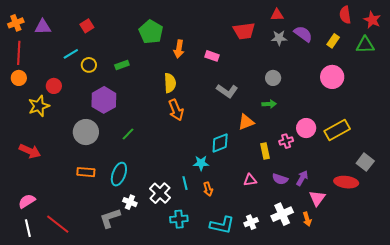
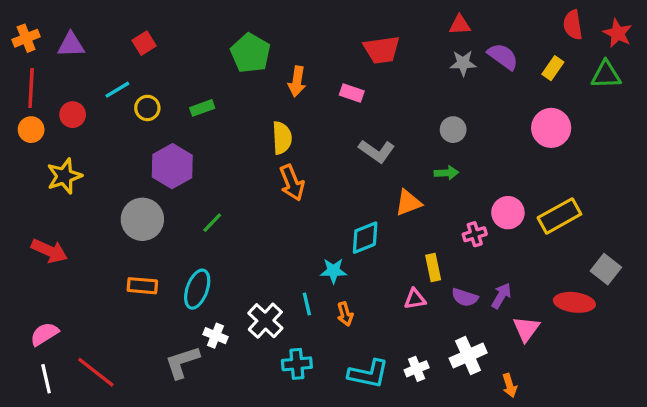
red trapezoid: (244, 31) -> (382, 50), moved
red circle: (54, 86) -> (73, 115), moved
yellow rectangle: (265, 151) -> (433, 267), moved
orange arrow: (307, 219) -> (510, 385), moved

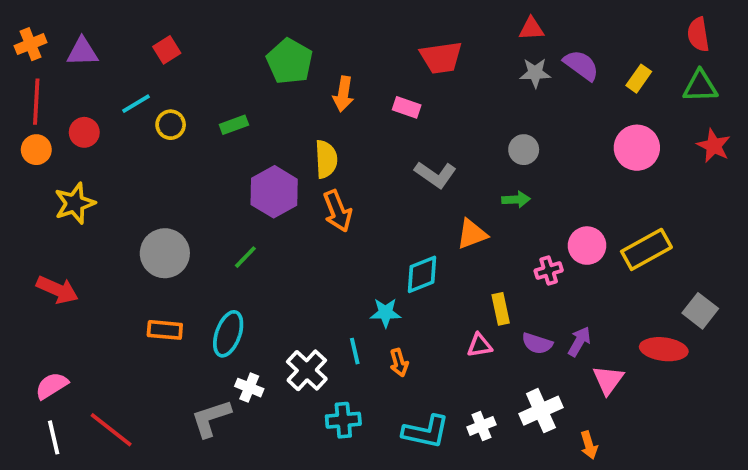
red semicircle: (573, 25) -> (698, 34), moved
red star: (618, 33) -> (714, 146), moved
purple hexagon: (172, 166) -> (274, 192), moved

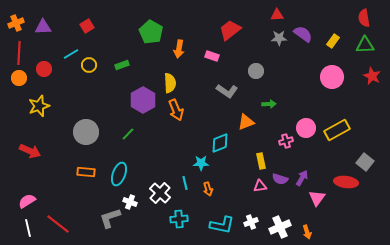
red trapezoid: (441, 58) -> (230, 30), turned 150
gray circle: (524, 150) -> (256, 71), moved
pink triangle: (480, 345) -> (260, 186), moved
white cross: (541, 411) -> (280, 227), moved

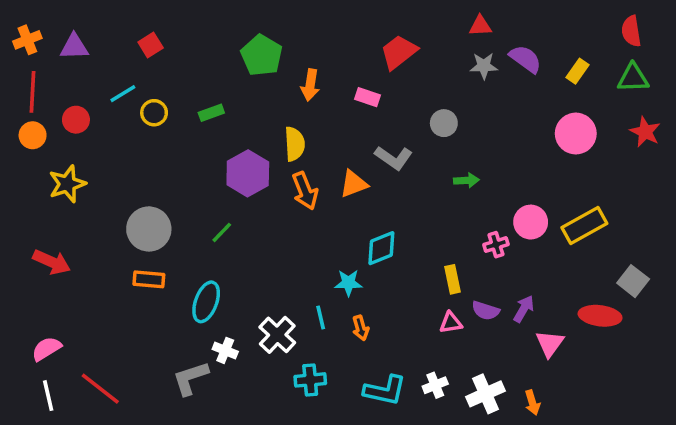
orange triangle: (246, 122) -> (354, 184), moved
orange rectangle: (86, 172) -> (149, 279), moved

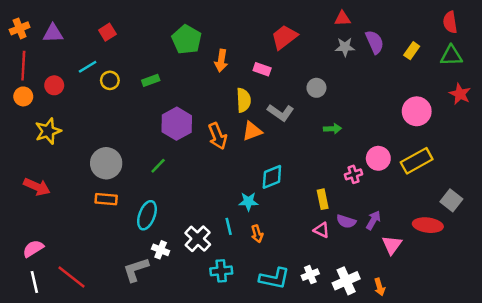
purple semicircle: (525, 59) -> (375, 42), turned 30
pink circle: (576, 134) -> (417, 111), moved
yellow semicircle: (295, 144) -> (243, 100), moved
pink triangle: (451, 323) -> (321, 230), turned 35

